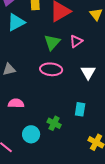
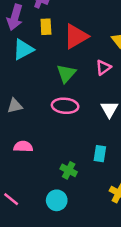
pink triangle: (76, 41) -> (103, 67), moved
cyan circle: (31, 134) -> (57, 200), moved

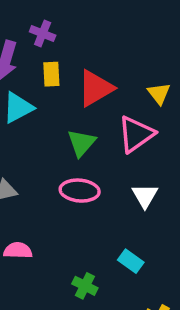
pink triangle: (103, 67) -> (136, 134), size x1.6
cyan rectangle: (100, 154) -> (131, 261), turned -63

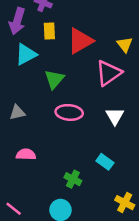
green triangle: (81, 143) -> (54, 79), moved

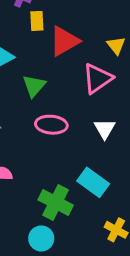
yellow rectangle: (49, 31) -> (37, 21), moved
cyan rectangle: (105, 162) -> (93, 182), size x1.5
green cross: (73, 179) -> (56, 202), size x1.6

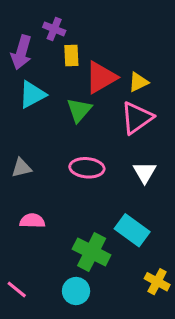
yellow triangle: (116, 45) -> (138, 82), moved, turned 42
green triangle: (34, 86) -> (79, 110), moved

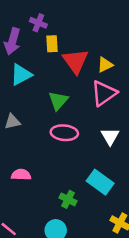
red triangle: (101, 77) -> (75, 61), turned -36
green triangle: (79, 110) -> (58, 101), moved
gray triangle: (21, 168) -> (12, 122), moved
green cross: (92, 252) -> (68, 199), size x0.6

